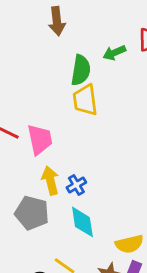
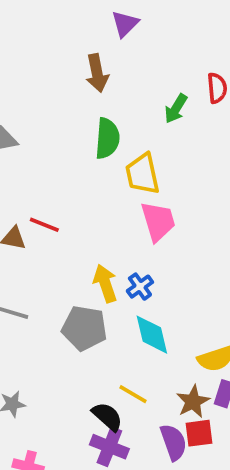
green arrow: (114, 53) -> (176, 109), turned -30
green semicircle: (81, 70) -> (107, 138), moved
pink trapezoid: (40, 139) -> (158, 221), moved

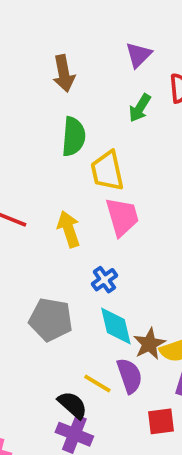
purple triangle: (125, 24) -> (139, 55), moved
yellow arrow: (105, 283) -> (69, 229), moved
brown star: (193, 402) -> (149, 344), moved
purple semicircle: (174, 442) -> (129, 376), moved

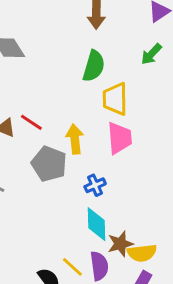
gray pentagon: (51, 320) -> (49, 164), moved

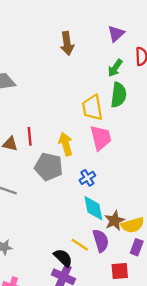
green semicircle: (94, 66) -> (119, 95), moved
red line: (31, 122) -> (30, 136), turned 60

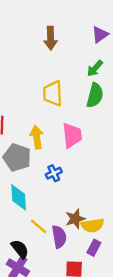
yellow trapezoid: (92, 108) -> (53, 93), moved
cyan diamond: (93, 208) -> (19, 197), moved
yellow line: (80, 245) -> (39, 226), moved

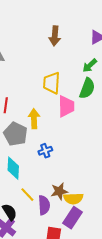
pink trapezoid: (72, 135) -> (66, 106), moved
purple rectangle: (94, 248) -> (72, 218), size x1.5

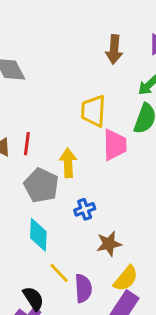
brown arrow: (55, 36) -> (114, 49), moved
brown star: (59, 191) -> (109, 244), moved
yellow semicircle: (73, 199) -> (126, 278), turned -48

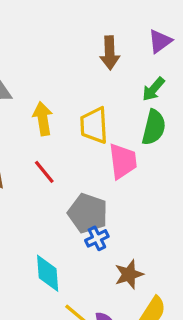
red line: (27, 144) -> (44, 172), moved, turned -40
yellow arrow: (68, 163) -> (43, 119), moved
gray pentagon: (41, 185) -> (88, 213), moved

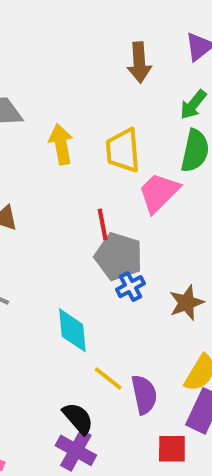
pink trapezoid: (123, 161) -> (159, 193), turned -126
red line: (44, 172) -> (103, 224), moved, turned 30
brown star: (129, 274) -> (186, 303), moved

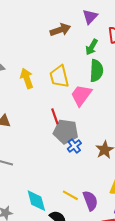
brown arrow: (139, 62) -> (60, 30), turned -96
cyan diamond: (72, 330) -> (36, 201), moved

